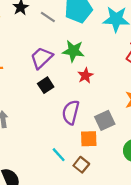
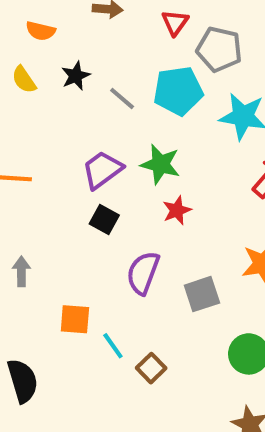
black square: (46, 85) -> (104, 219), turned -35
orange square: (89, 139) -> (75, 319), moved

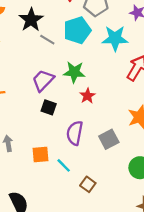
black star: (76, 76) -> (31, 20), moved, size x1.5
orange square: (75, 319) -> (40, 154), moved
cyan line: (113, 346) -> (64, 165), moved

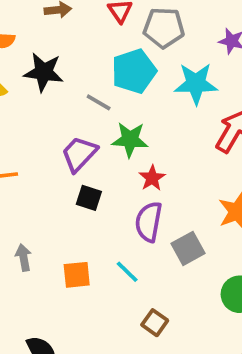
black star: (31, 20) -> (44, 72), moved, turned -30
gray line: (47, 40) -> (99, 102), moved
purple semicircle: (75, 133) -> (149, 222), moved
cyan line: (64, 165) -> (127, 272), moved

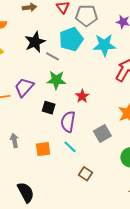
black star: (44, 72) -> (35, 42), moved, turned -30
green star: (130, 140) -> (56, 80), moved
purple trapezoid: (79, 154) -> (24, 87), moved
purple semicircle: (149, 222) -> (68, 122), moved

